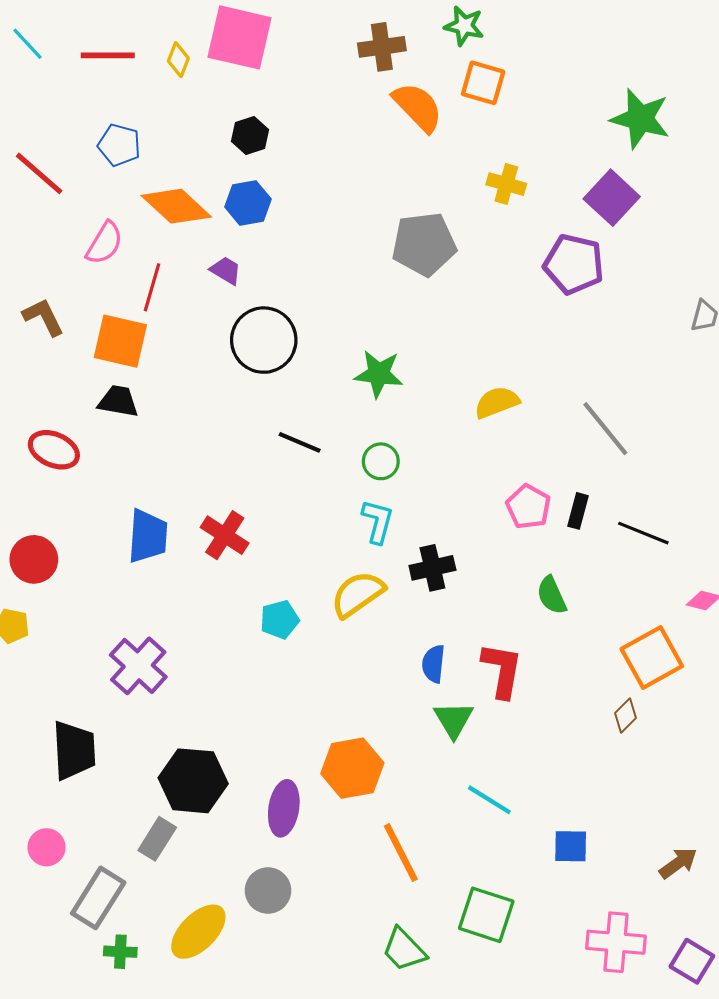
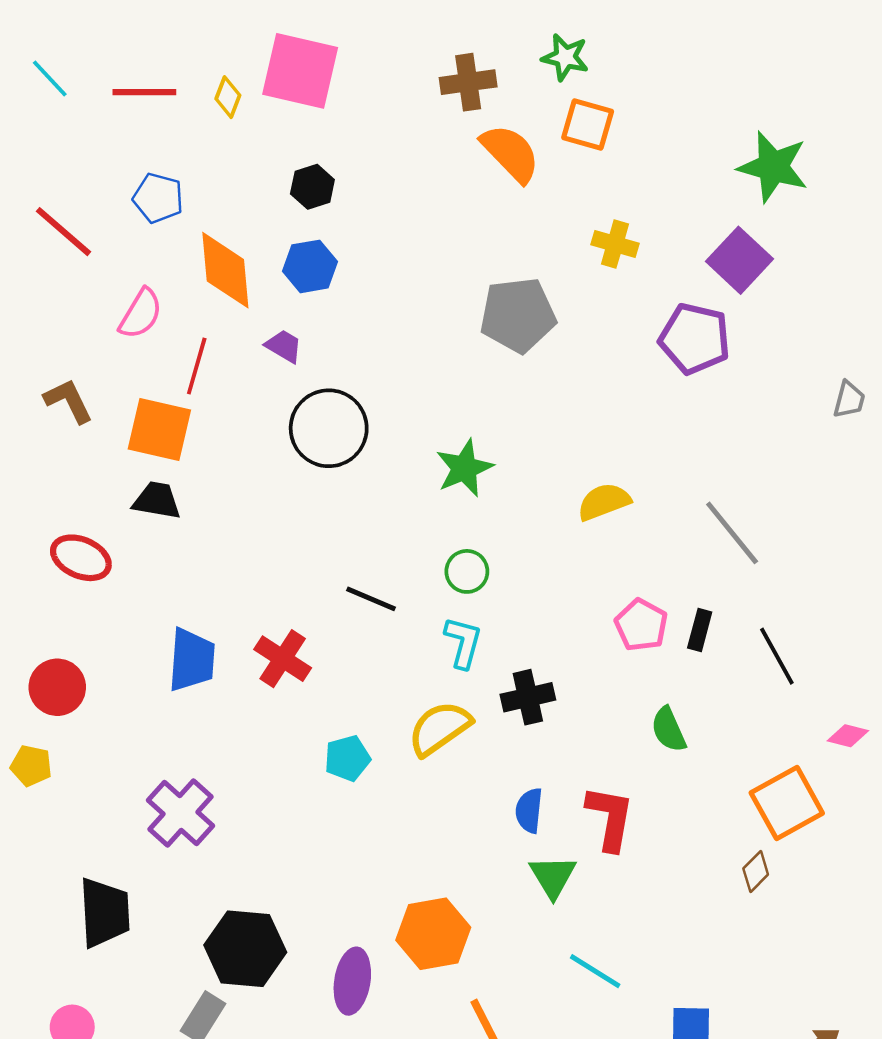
orange diamond: (176, 206) -> (225, 270), turned 42
green star: (379, 374) -> (464, 468), turned -30
black line: (300, 442) -> (371, 599), moved
black line: (643, 533) -> (777, 656), turned 39

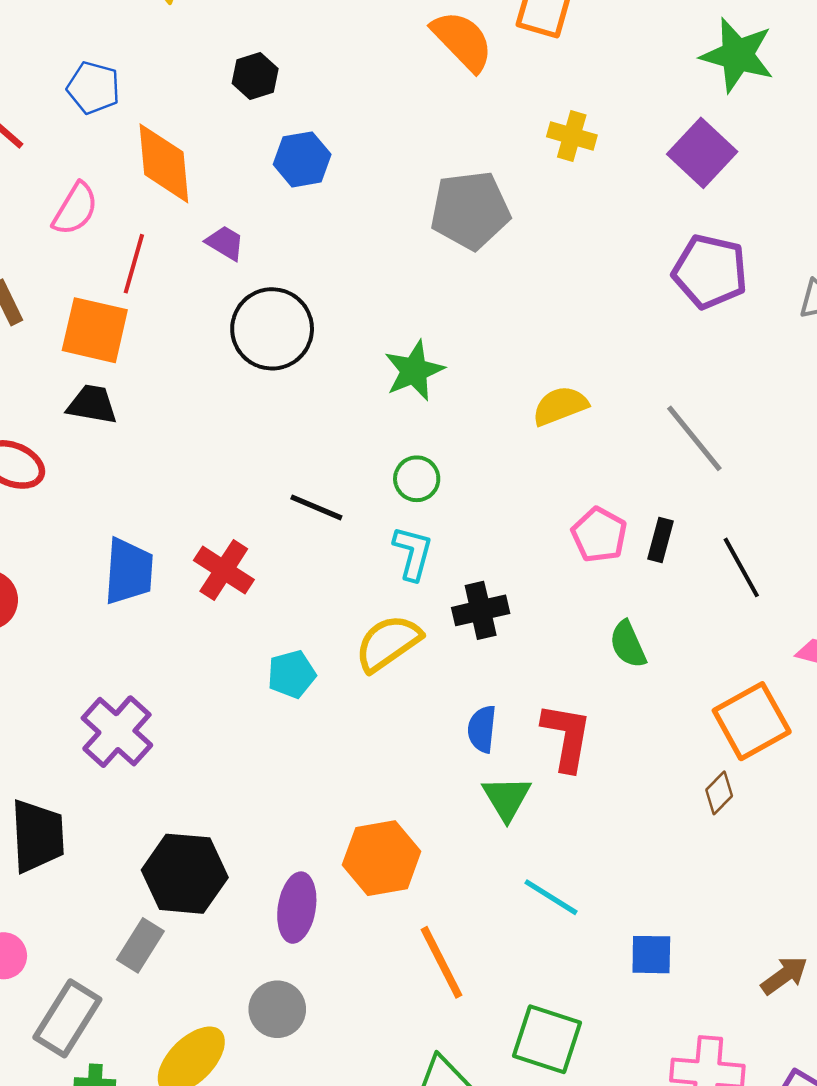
blue hexagon: (310, 266) -> (302, 159), moved
purple pentagon: (695, 339) -> (710, 272), moved

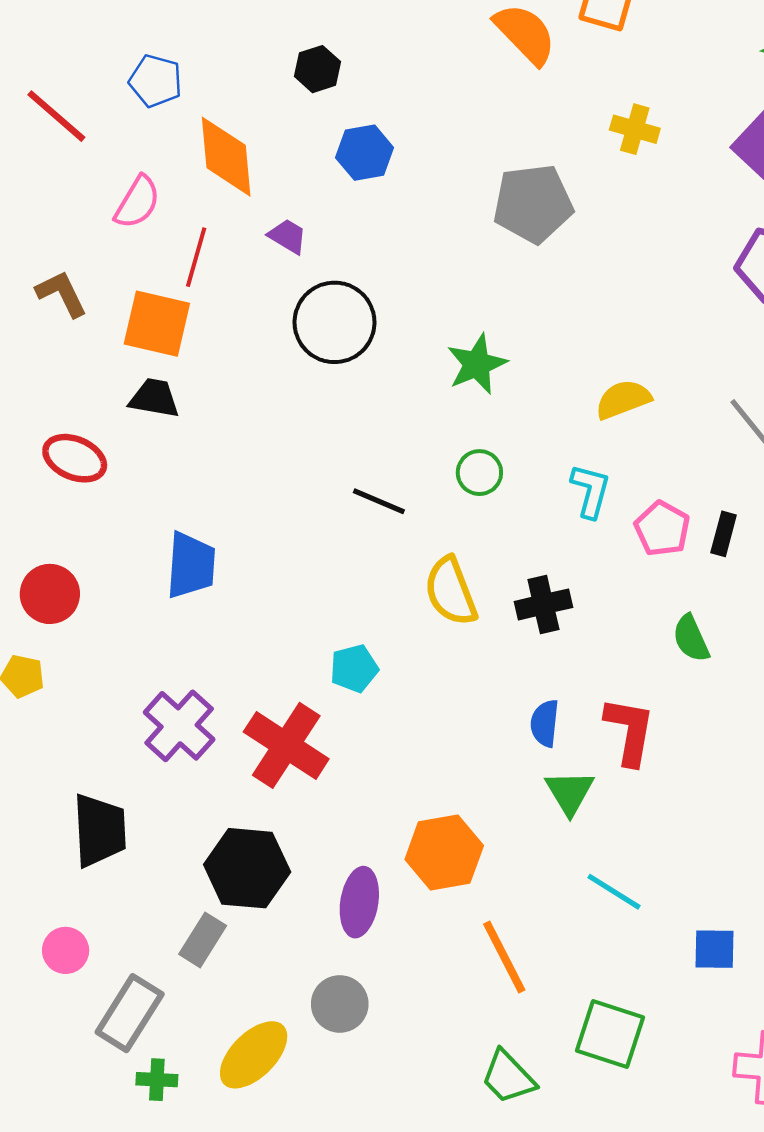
cyan L-shape: (413, 553) -> (590, 491), moved
red cross: (224, 570) -> (286, 745), moved, size x1.4
yellow semicircle: (388, 643) -> (451, 591), moved, turned -76

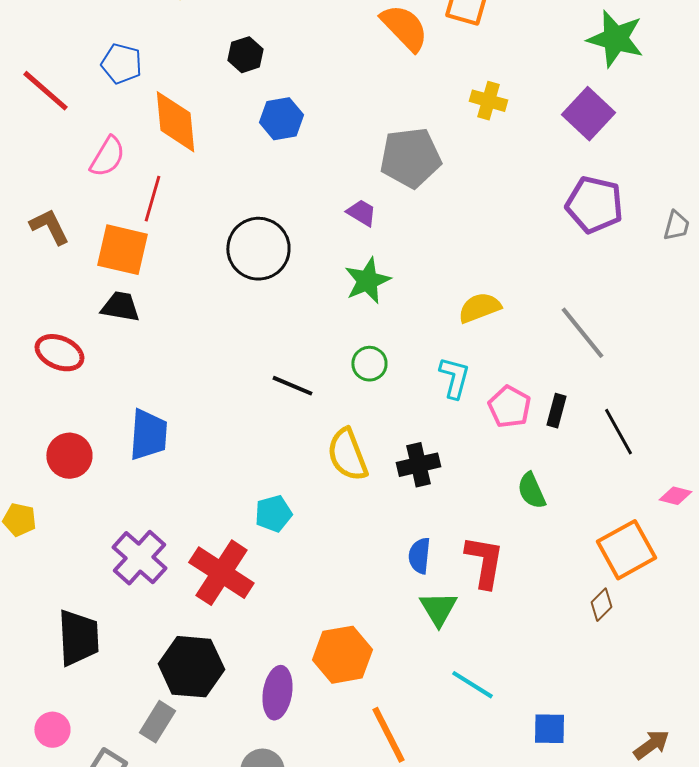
purple trapezoid: (288, 236) -> (361, 213), moved
red circle: (50, 594) -> (69, 456), moved

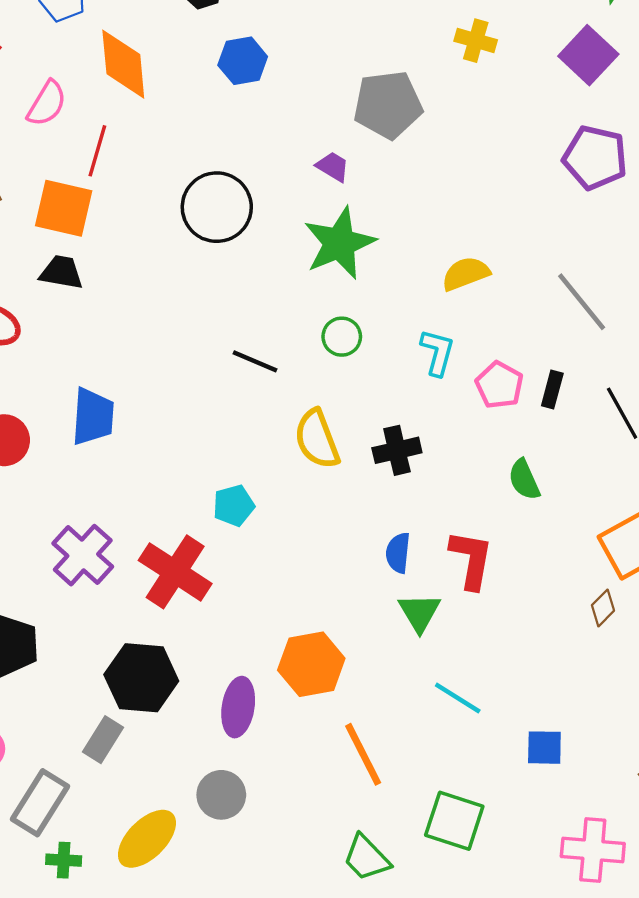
green star: (367, 281) -> (339, 243), size x1.4

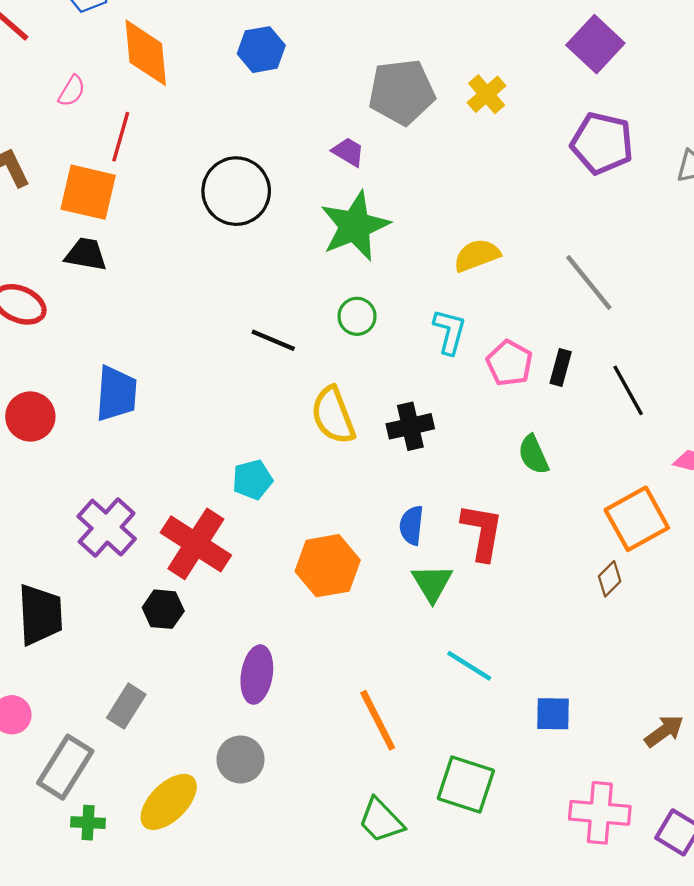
yellow cross: (476, 41) -> (487, 94), moved, turned 33
pink semicircle: (47, 104) -> (72, 91), size x0.7
orange hexagon: (311, 664) -> (328, 566), moved
black hexagon: (141, 678) -> (163, 609), moved, size x0.6

